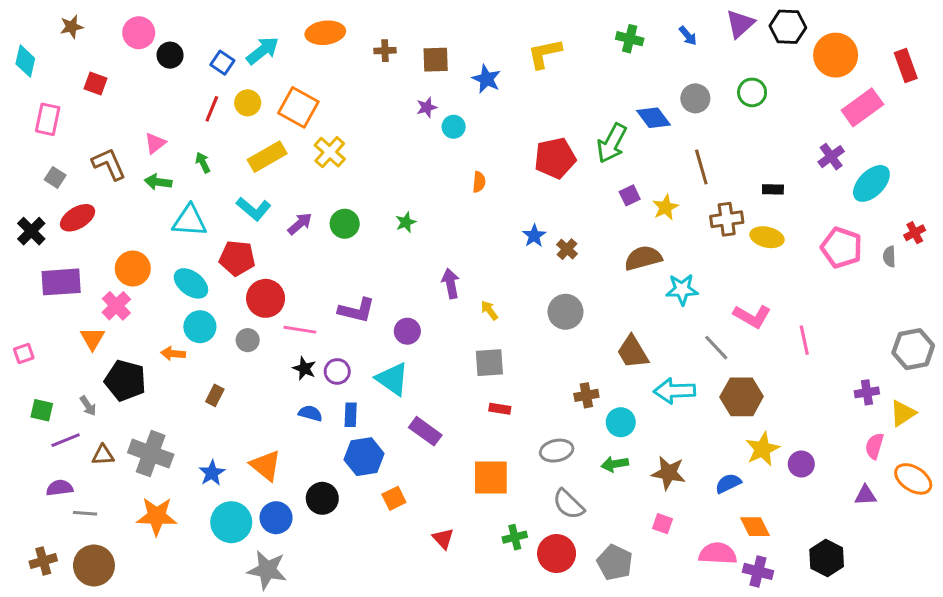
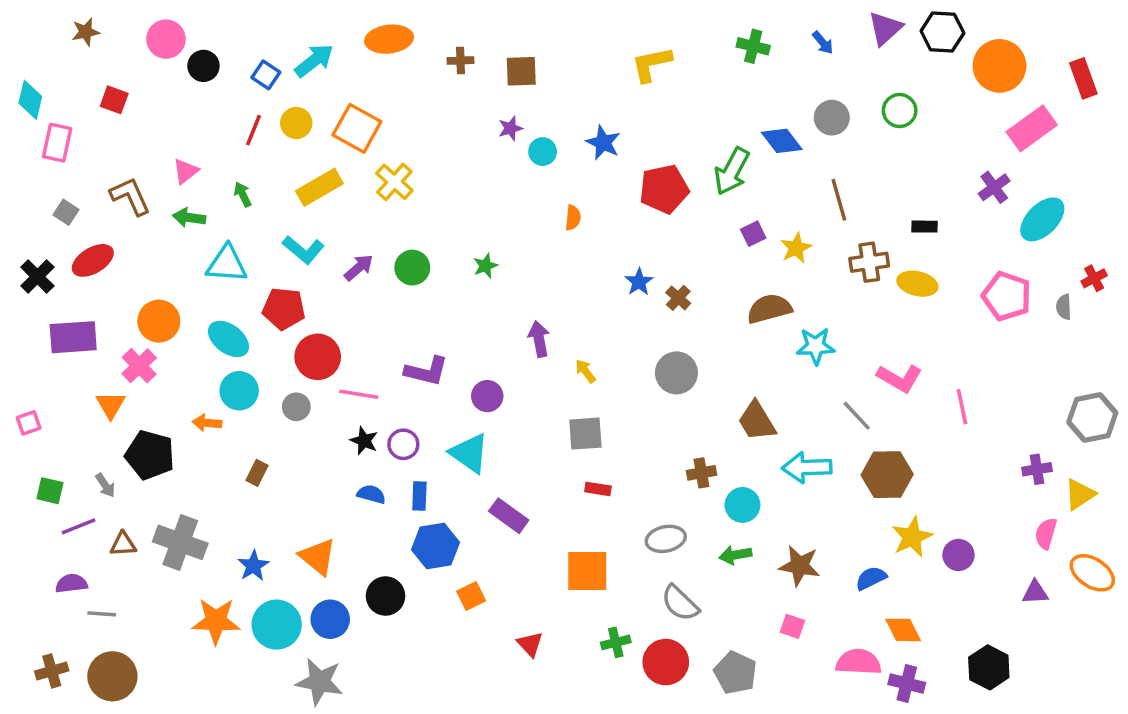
cyan diamond: (25, 61) -> (30, 100), moved
blue star: (486, 79) -> (603, 143), moved
orange star: (157, 516) -> (216, 621), moved

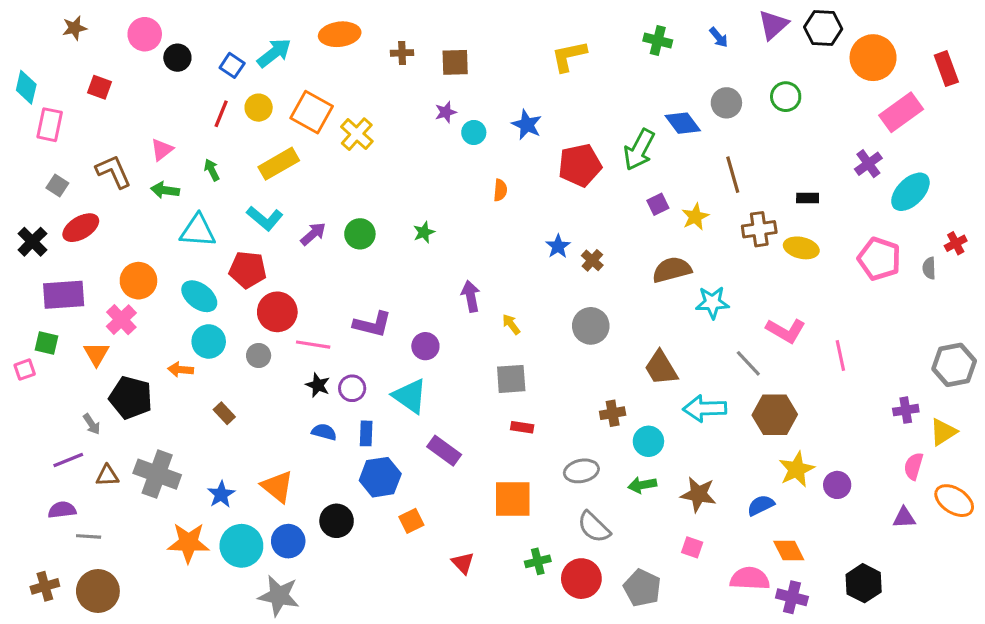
yellow cross: (394, 182) -> (357, 134), moved
brown rectangle: (257, 473) -> (224, 413), turned -70
green square: (50, 491) -> (46, 343), moved

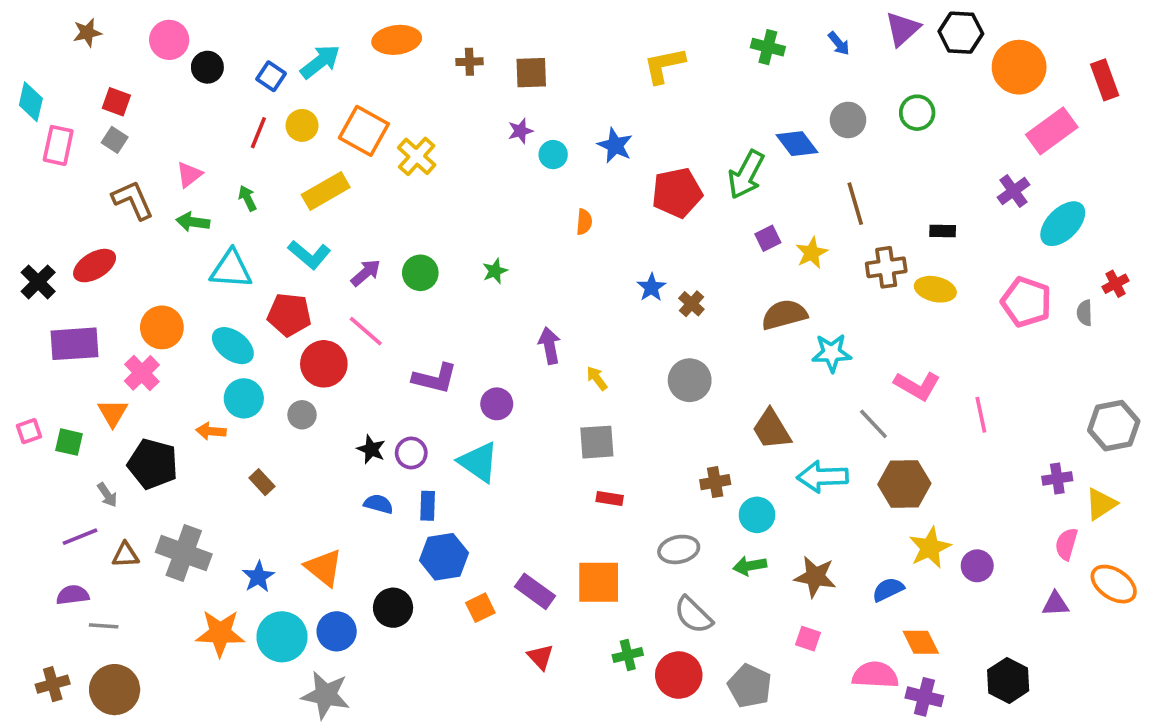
gray square: (57, 186) -> (115, 140), moved
green square: (46, 343) -> (69, 442), moved
pink line: (313, 345) -> (366, 331), moved, turned 32
purple rectangle: (444, 451) -> (535, 591), moved

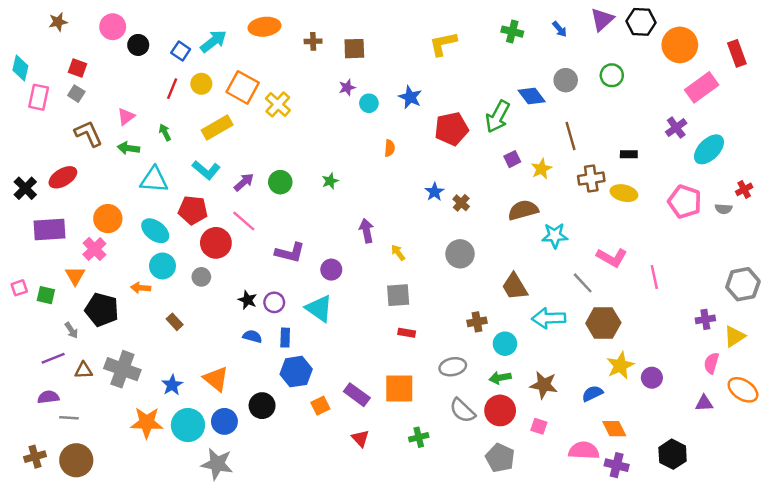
gray semicircle: (1085, 313) -> (724, 209), turned -84
red circle: (679, 675) -> (500, 410), moved

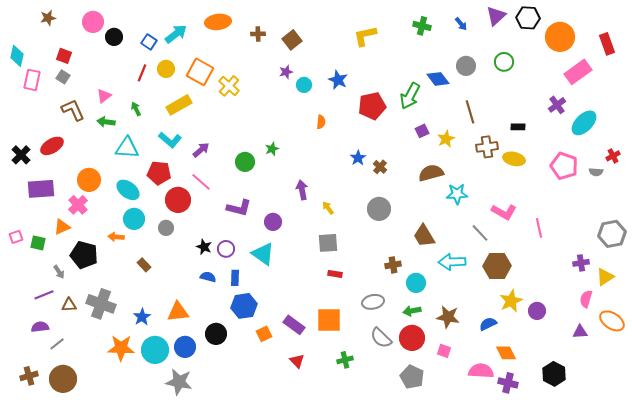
brown square: (354, 49) -> (292, 40), turned -36
green circle: (280, 182) -> (245, 162), moved
orange triangle: (75, 276) -> (62, 227), turned 36
orange triangle: (216, 379) -> (178, 312), turned -45
gray line: (69, 418) -> (57, 344), turned -42

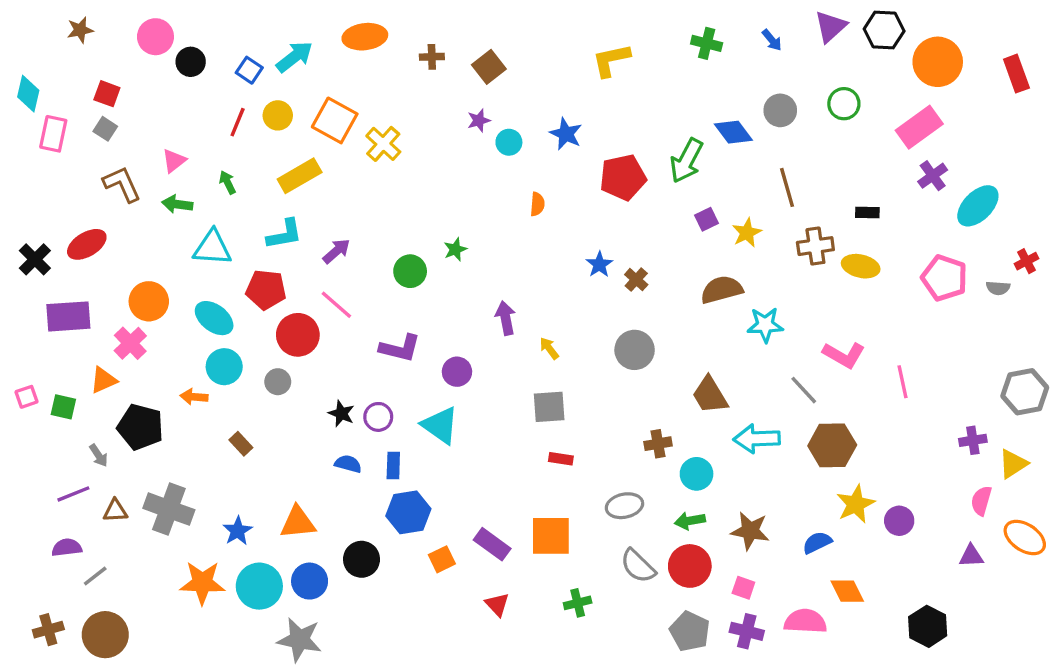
pink rectangle: (578, 72) -> (919, 127), moved
cyan L-shape: (170, 140) -> (284, 234), turned -50
purple cross: (508, 383) -> (747, 631), moved

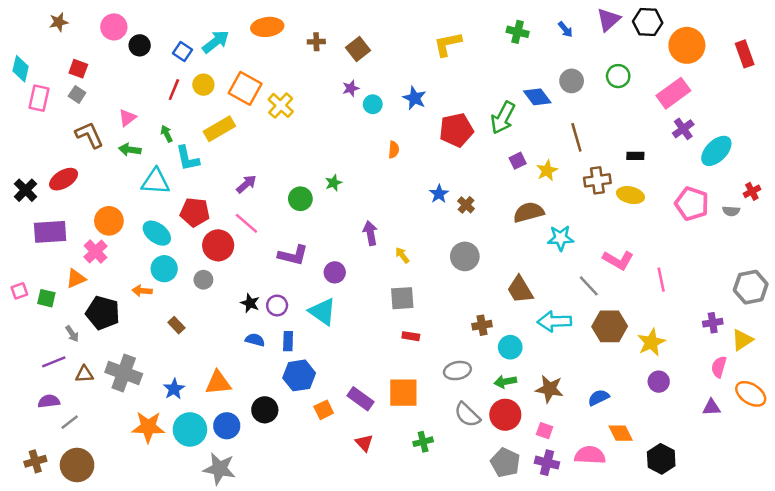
cyan L-shape: (284, 234) -> (187, 158), moved, turned 88
yellow star: (856, 504) -> (651, 342), moved
black hexagon: (928, 626) -> (661, 459), moved

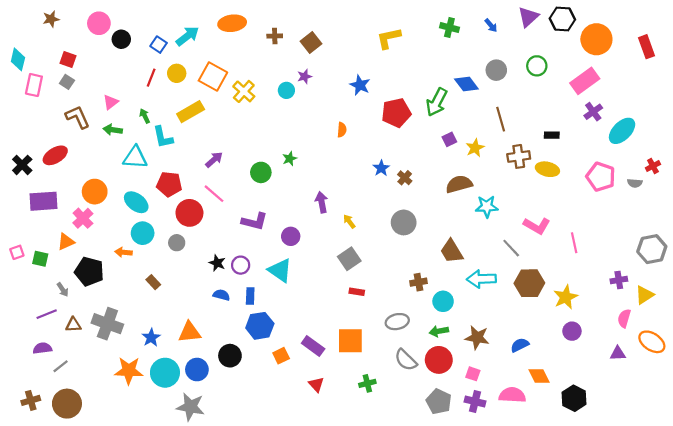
cyan circle: (373, 104) -> (286, 90), moved
gray square: (402, 298) -> (349, 259), turned -30

